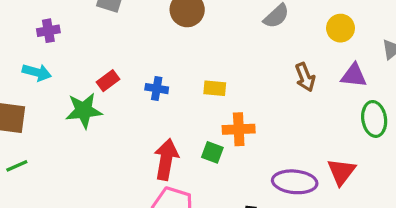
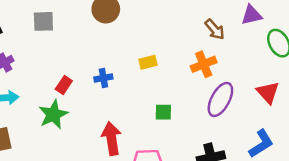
orange cross: (239, 129) -> (204, 64), moved
red arrow: (166, 159) -> (111, 138), moved
purple ellipse: (295, 182) -> (220, 99), moved, turned -48

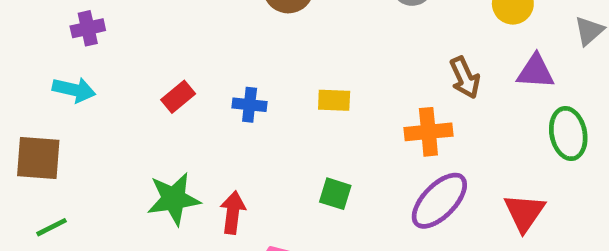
green star: (53, 114) -> (174, 199), moved
red arrow: (111, 138) -> (233, 213), size x0.7

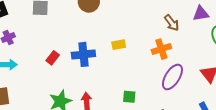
blue cross: (250, 105) -> (83, 54), size x1.6
green square: (335, 194) -> (129, 97), moved

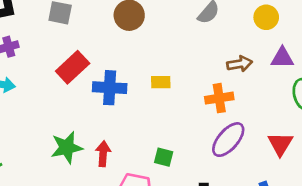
brown arrow: (172, 23) -> (240, 64), turned -72
red rectangle: (53, 58) -> (73, 67), moved, size x1.6

